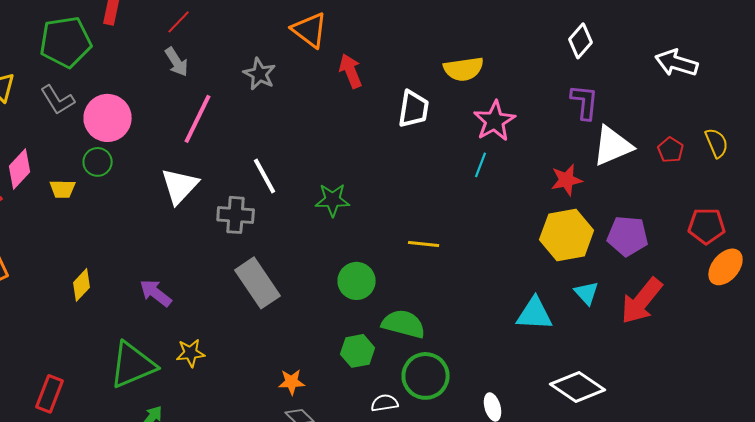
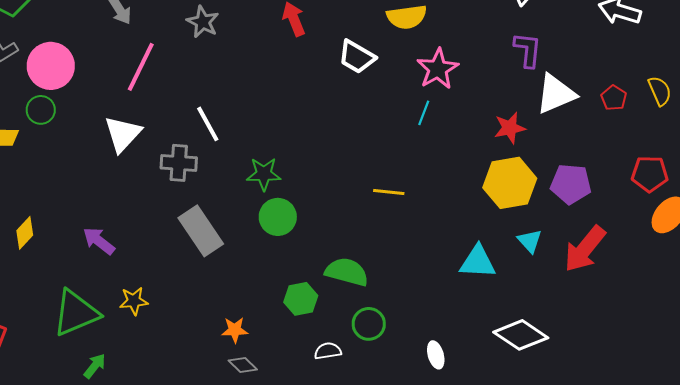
white trapezoid: (414, 109) -> (357, 57), turned 111
green star: (333, 200) -> (264, 174), moved
yellow line: (424, 244) -> (389, 192), moved
green circle: (357, 281) -> (278, 217), moved
green circle: (426, 376) -> (369, 324), size x0.7

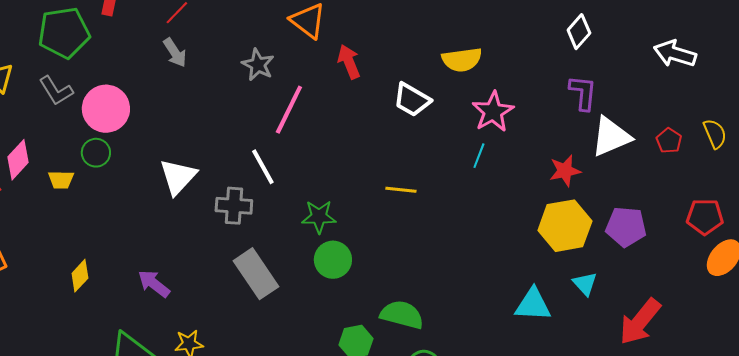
pink line: (141, 67) -> (289, 110), moved
yellow line: (389, 192) -> (401, 190), moved
red arrow: (585, 249) -> (640, 322), moved

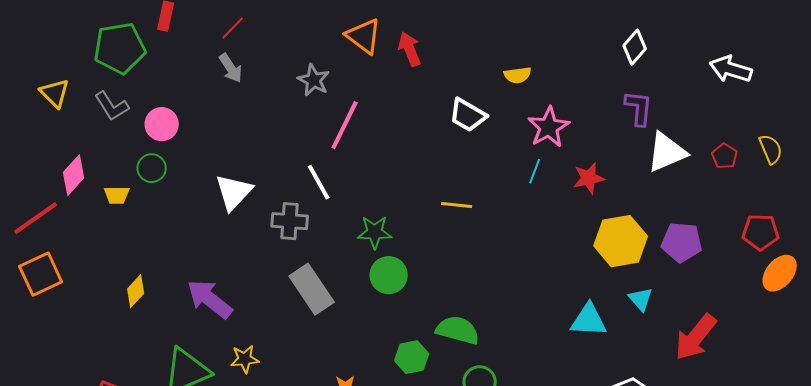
yellow semicircle: (462, 60) -> (518, 75), size x0.7
red arrow: (349, 62) -> (410, 49), moved
pink circle: (106, 109) -> (162, 124), size x0.7
red star: (565, 171) -> (589, 178), moved
purple arrow: (154, 284) -> (210, 299), size x1.4

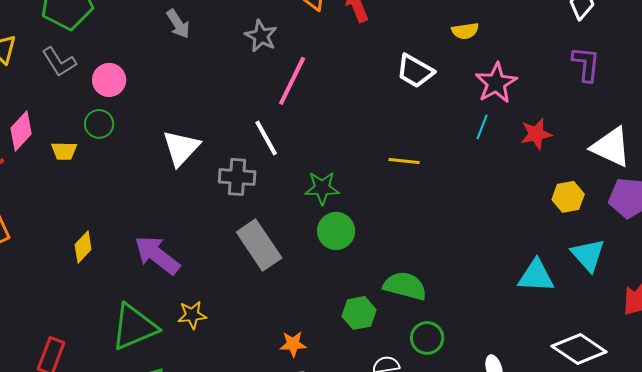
white triangle: (667, 152) -> (611, 147), moved, turned 48
yellow hexagon: (621, 241) -> (568, 197), size x0.6
cyan triangle: (641, 299) -> (588, 255), size x1.4

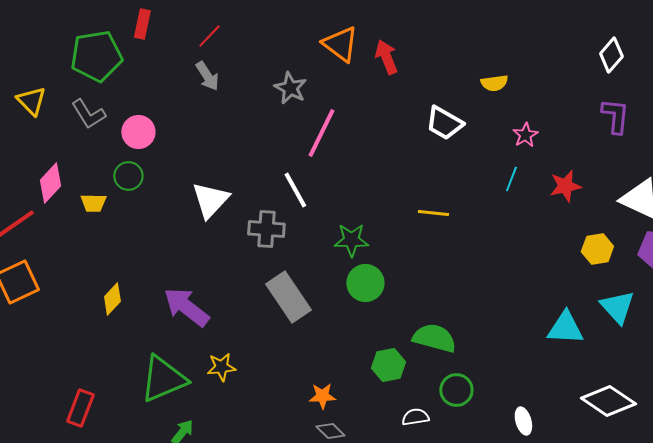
pink star: (496, 83) -> (525, 135), size x0.6

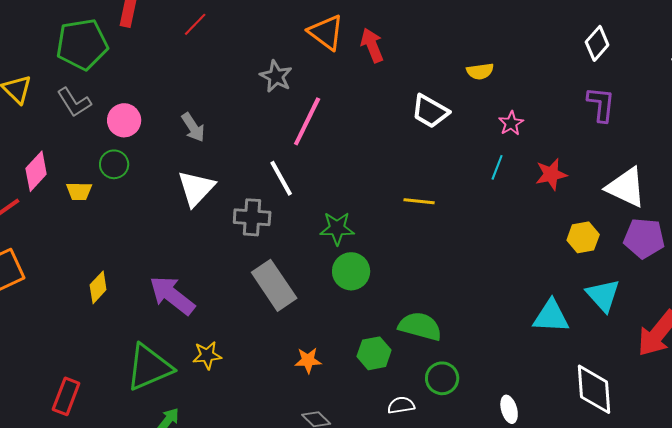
gray arrow: (207, 76) -> (193, 127), moved
orange star: (322, 396) -> (308, 360), moved
white diamond: (608, 401) -> (594, 389), turned 52

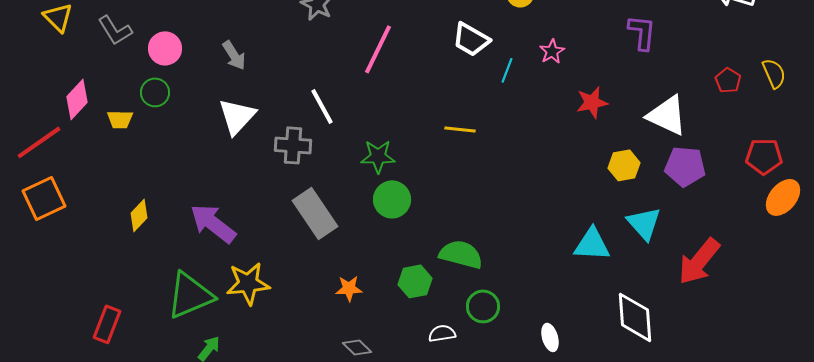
pink line: (307, 121) -> (378, 49), moved
cyan line: (497, 167) -> (507, 70), moved
yellow star: (207, 355) -> (248, 283), size x1.5

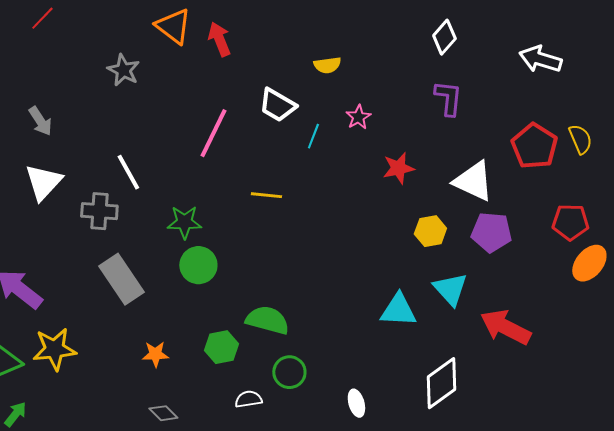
pink line: (378, 49) -> (213, 133), moved
red pentagon: (728, 80) -> (534, 146), size x1.8
red arrow: (699, 261) -> (505, 327), turned 78
white diamond: (635, 317) -> (441, 383), turned 58

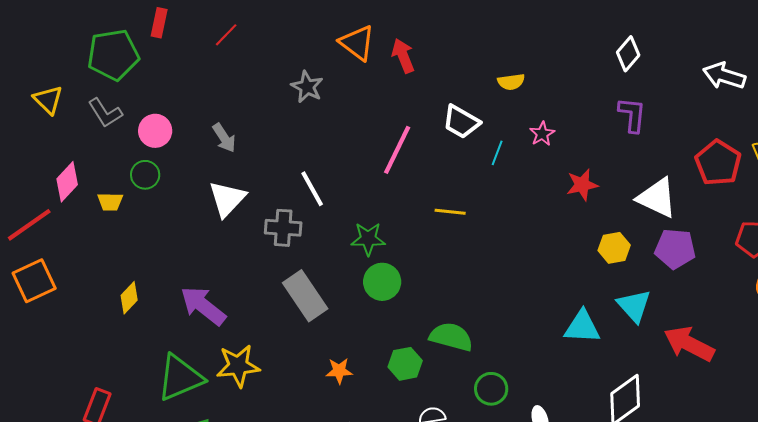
green circle: (289, 372) -> (491, 389), moved

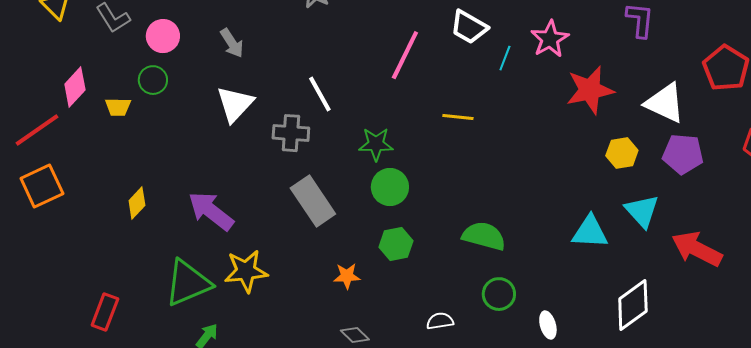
pink star: (542, 134) -> (550, 39), size x1.5
red star: (582, 185) -> (590, 90), size x1.5
green semicircle: (451, 337) -> (484, 236), moved
green hexagon: (405, 364) -> (396, 244), moved

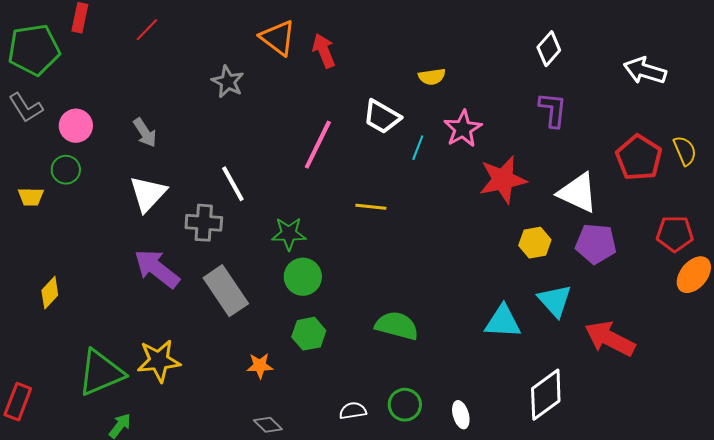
purple arrow: (211, 211) -> (157, 269), moved
green circle: (499, 294) -> (405, 405), moved

